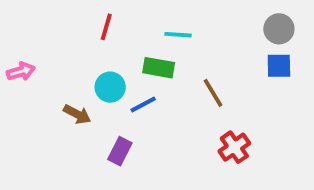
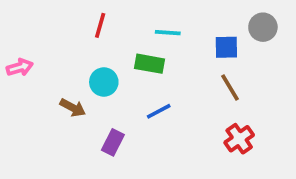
blue square: (279, 66) -> (226, 47), moved
brown line: (213, 93) -> (230, 88), moved
blue line: (143, 105) -> (159, 111), moved
red cross: (234, 147) -> (239, 139), moved

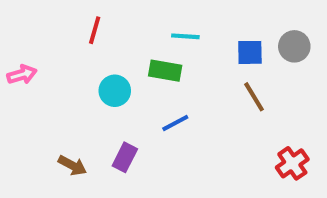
red line: (100, 25) -> (95, 30), moved
gray circle: (263, 27) -> (294, 46), moved
brown arrow: (73, 108) -> (72, 165), moved
red cross: (239, 139) -> (292, 163), moved

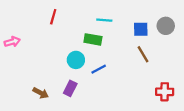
cyan circle: (115, 91) -> (76, 60), moved
red cross: (292, 163) -> (165, 92), turned 36

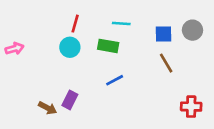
red line: (53, 17) -> (75, 24), moved
cyan circle: (76, 60) -> (70, 47), moved
purple rectangle: (70, 88) -> (70, 100), moved

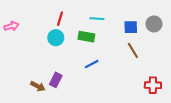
pink arrow: (15, 49) -> (11, 26), moved

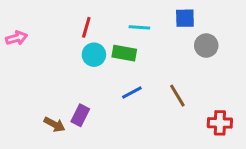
gray circle: (154, 24) -> (206, 46), moved
blue square: (131, 27) -> (185, 18), moved
cyan circle: (56, 38) -> (94, 55), moved
brown line: (133, 50) -> (177, 96), moved

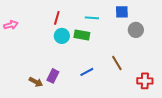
blue line: (132, 93) -> (87, 72), moved

